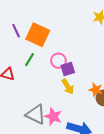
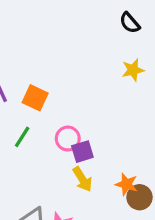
orange square: (38, 35) -> (35, 98), size x0.7

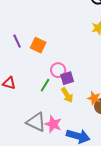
green line: (22, 137) -> (45, 85), moved

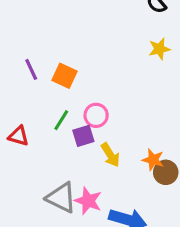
purple square: (67, 78) -> (83, 136), moved
green line: (45, 85) -> (61, 120), moved

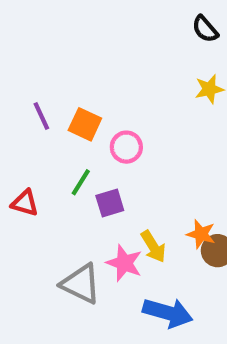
pink circle: (96, 115) -> (126, 147), moved
yellow arrow: (110, 155) -> (153, 246), moved
pink star: (88, 201) -> (124, 263), moved

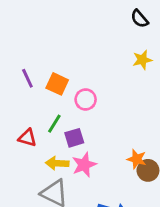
red triangle: (25, 203) -> (27, 138), moved
yellow arrow: (153, 246) -> (57, 163), moved, turned 125
pink star: (124, 263) -> (84, 165), moved, turned 30

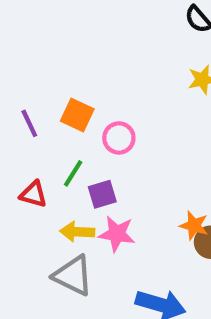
purple line: (27, 78) -> (29, 123), moved
pink star: (84, 165) -> (117, 234), turned 30

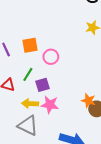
orange square: (77, 115) -> (30, 45), turned -35

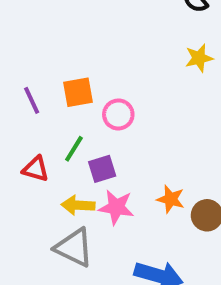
orange star: (88, 101) -> (171, 199), moved

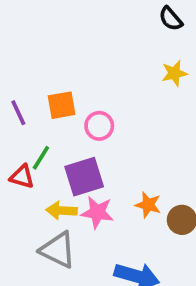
green line: (74, 149) -> (41, 158), moved
purple square: (102, 169) -> (84, 177), size x1.5

